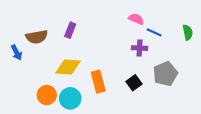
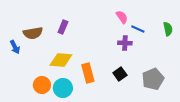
pink semicircle: (136, 19) -> (122, 17), turned 32
gray pentagon: (165, 74) -> (153, 79), moved

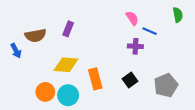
green semicircle: (168, 29) -> (178, 15), moved

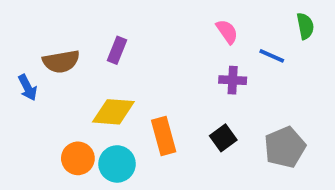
blue line: (150, 31) -> (272, 56), moved

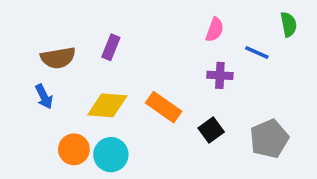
pink semicircle: (227, 32) -> (215, 30), turned 55
blue arrow: (28, 88) -> (44, 97), moved
orange rectangle: (164, 136) -> (164, 107), moved, turned -40

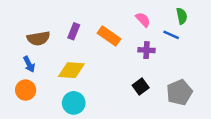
green semicircle: (289, 24) -> (182, 16), moved
pink semicircle: (215, 30) -> (143, 20), turned -63
orange rectangle: (164, 107) -> (109, 36), moved
orange circle: (74, 149) -> (26, 90), moved

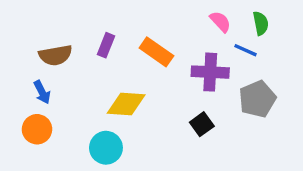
pink semicircle: (143, 20) -> (220, 22), moved
purple cross: (146, 50) -> (210, 72), size x1.5
yellow diamond: (71, 70) -> (126, 104), moved
gray pentagon: (179, 92) -> (257, 99), moved

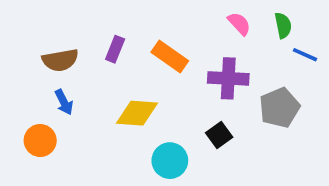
blue line: (246, 50) -> (305, 55), moved
blue arrow: (42, 92) -> (64, 102), moved
cyan circle: (106, 148) -> (170, 161), moved

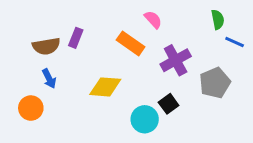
pink semicircle: (239, 24) -> (153, 20), moved
purple rectangle: (115, 49) -> (76, 38), moved
purple cross: (228, 78) -> (176, 60), turned -32
cyan circle: (170, 161) -> (145, 119), moved

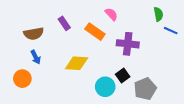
purple rectangle: (76, 38) -> (64, 23), moved, turned -56
purple cross: (176, 60) -> (128, 44), turned 35
gray pentagon: (215, 83) -> (145, 89), moved

